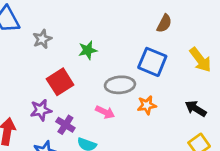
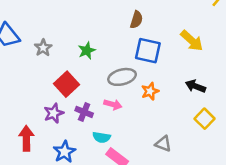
brown semicircle: (164, 23) -> (136, 20), moved
purple cross: (65, 125) -> (84, 112), moved

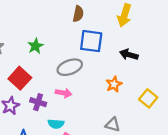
yellow arrow: (192, 41) -> (124, 15), moved, turned 70
black arrow: (195, 86) -> (129, 55), moved
orange star: (150, 91) -> (114, 84), moved

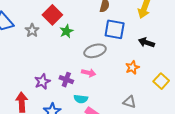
red square: (20, 78) -> (52, 15), moved

